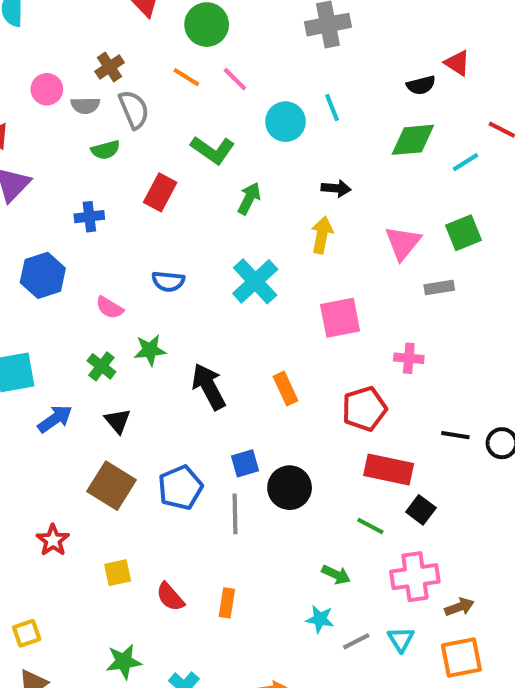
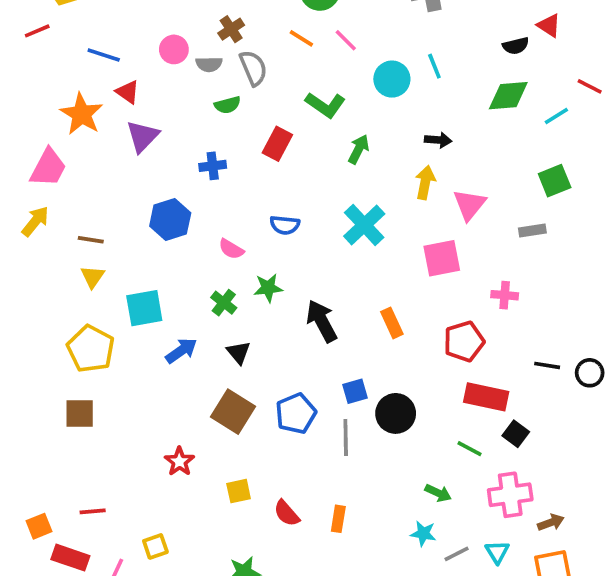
pink triangle: (403, 243) -> (470, 205), moved

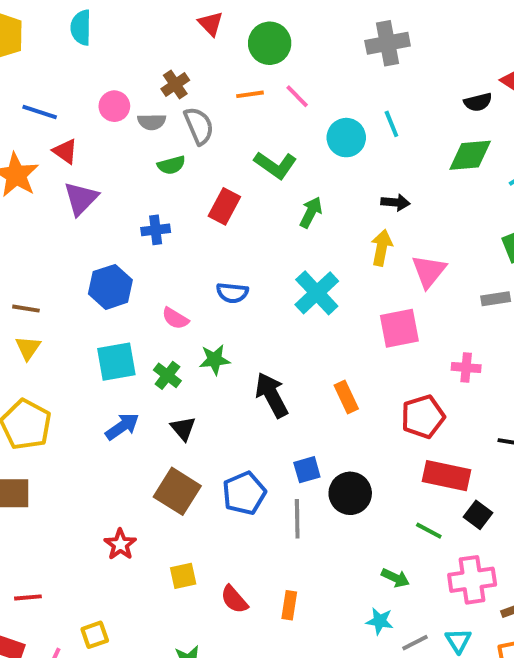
orange line: (301, 38) -> (250, 94), turned -40
cyan square: (144, 308) -> (116, 362), moved

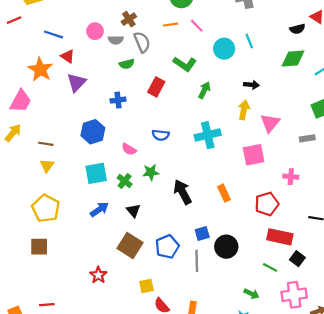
cyan cross: (317, 293) -> (208, 135), turned 30
yellow square: (183, 576) -> (146, 286), moved

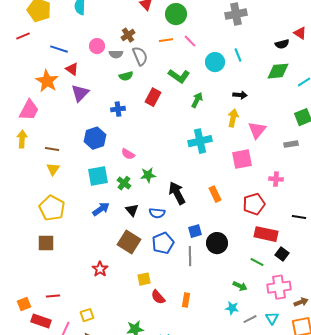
yellow arrow: (13, 133) -> (22, 139), turned -36
blue semicircle: (161, 135) -> (157, 213), moved

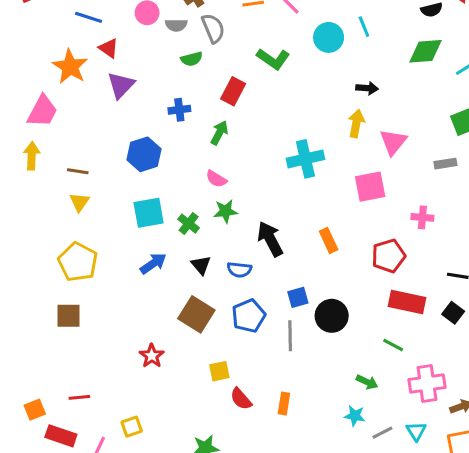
green arrow: (197, 100) -> (219, 133), moved
pink semicircle: (128, 154) -> (216, 179), moved
black square: (282, 254) -> (453, 313), moved

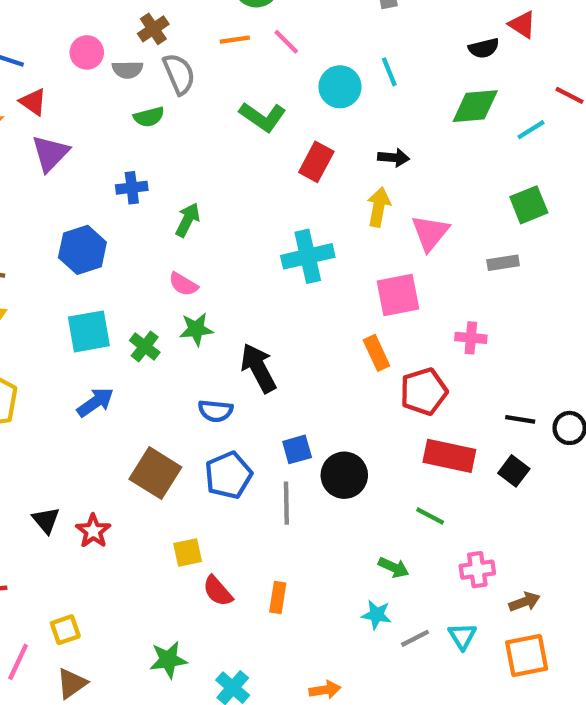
red rectangle: (233, 91) -> (316, 162), moved
orange rectangle: (329, 240) -> (376, 353), moved
black triangle: (201, 265) -> (46, 520), moved
pink cross: (427, 384) -> (477, 570), size x0.7

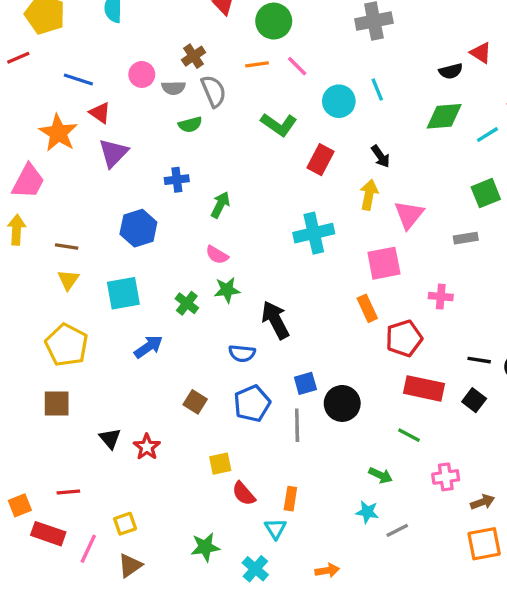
black arrow: (394, 158) -> (381, 156), turned 50
cyan square: (89, 331) -> (123, 293), moved
brown square: (155, 473) -> (195, 402), size x0.6
cyan triangle: (462, 636) -> (275, 529), moved

